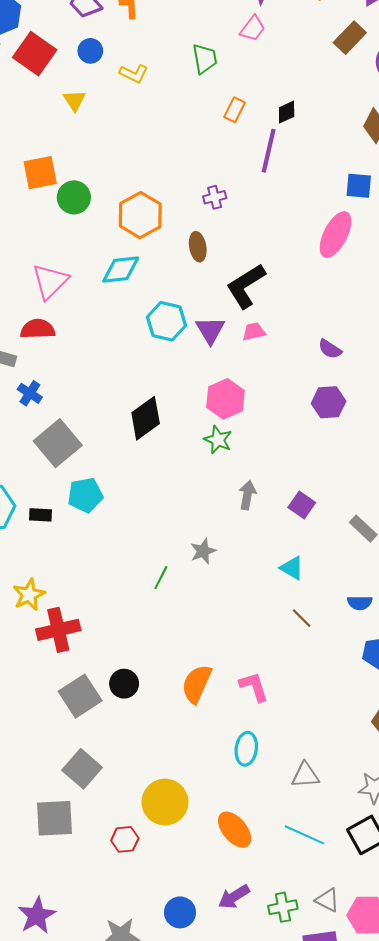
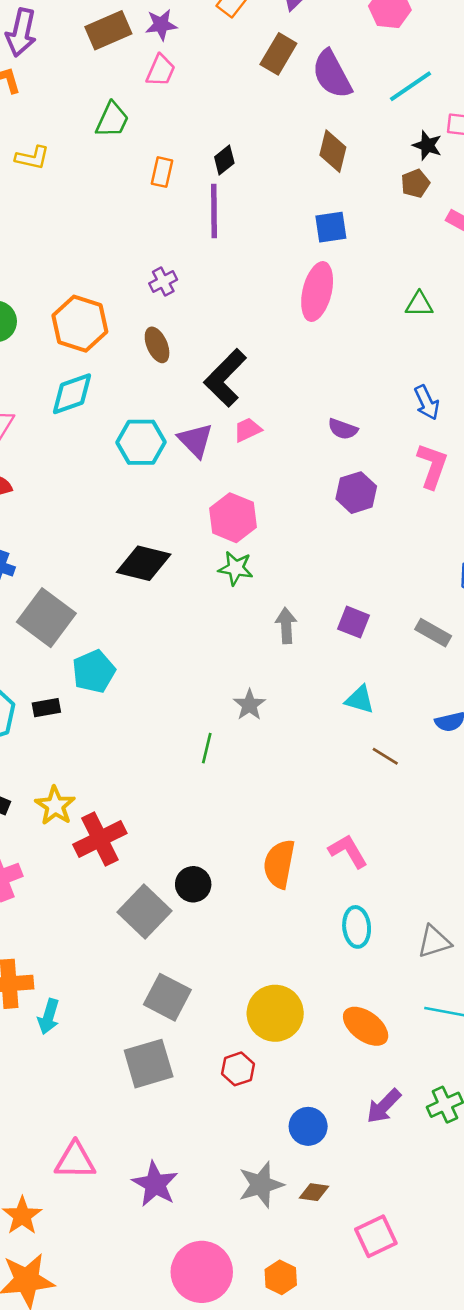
green trapezoid: (205, 59) -> (112, 120), turned 48
black diamond: (146, 418) -> (144, 563), turned 63
blue circle: (180, 912) -> (308, 1126), moved

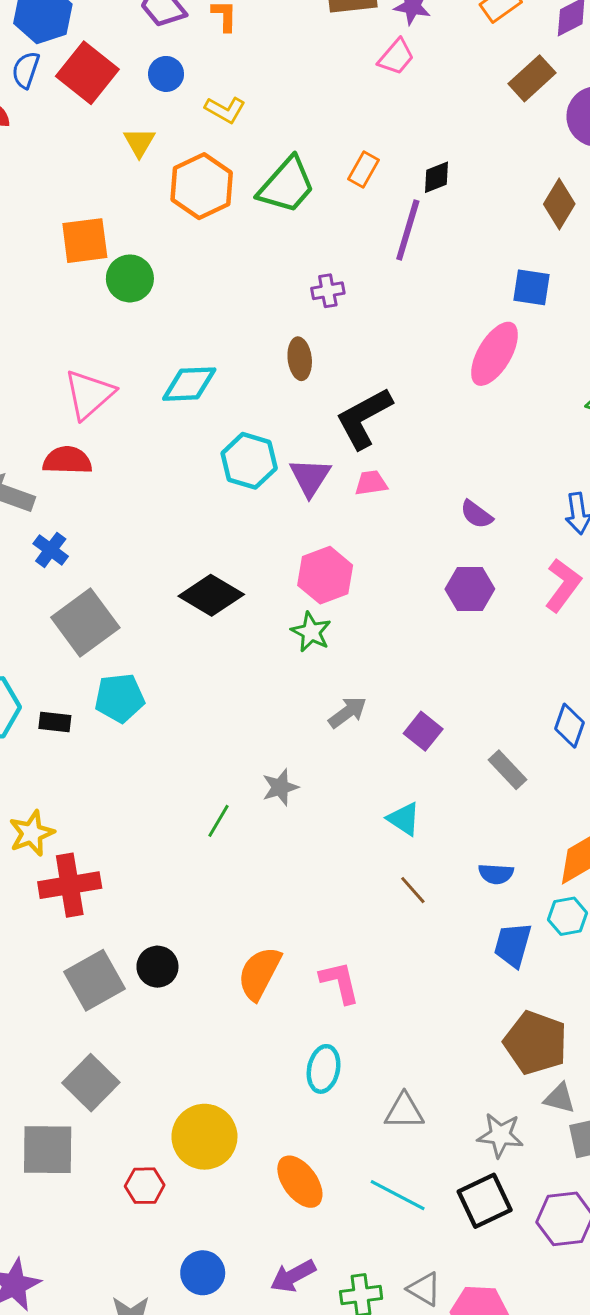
green trapezoid: (112, 120) -> (287, 185), moved, size x1.4
orange hexagon: (80, 324) -> (202, 186), moved
gray arrow: (286, 626) -> (347, 712), turned 40

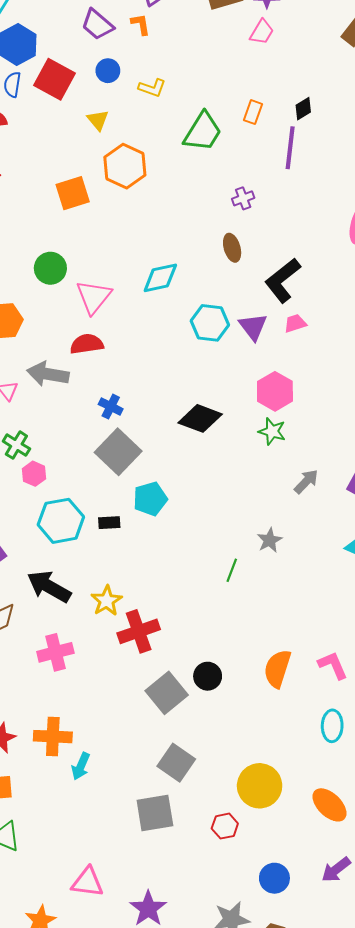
orange hexagon: (202, 186) -> (125, 166), moved
green circle: (130, 278) -> (50, 268), moved
blue cross: (51, 550) -> (111, 407), moved

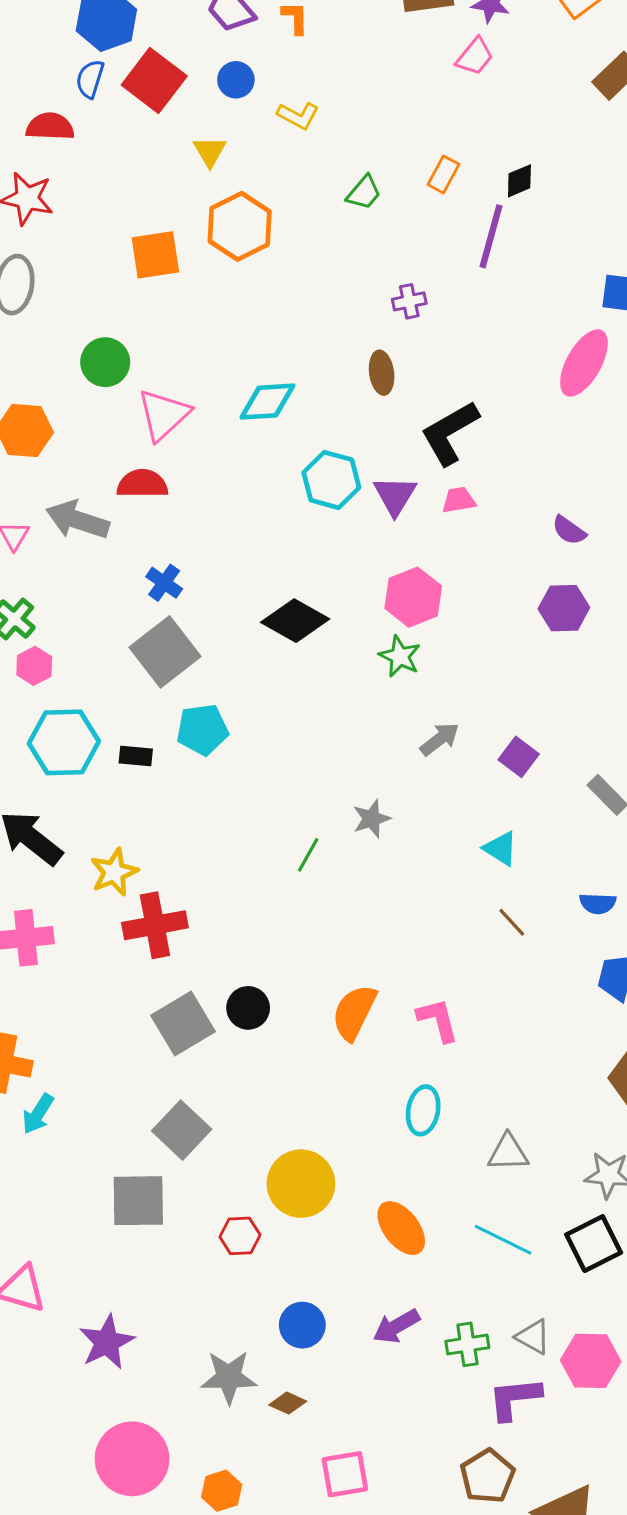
green trapezoid: (203, 132) -> (364, 193), size x0.6

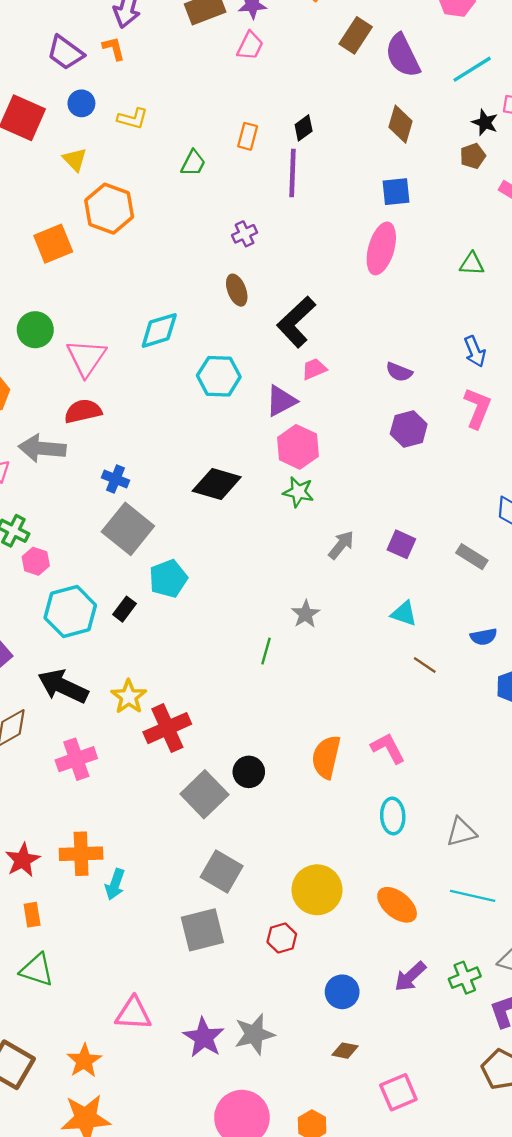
purple triangle: (395, 496) -> (281, 401), moved, turned 44
black rectangle: (136, 756) -> (125, 609), turned -45
gray star: (229, 1377) -> (254, 1034), moved

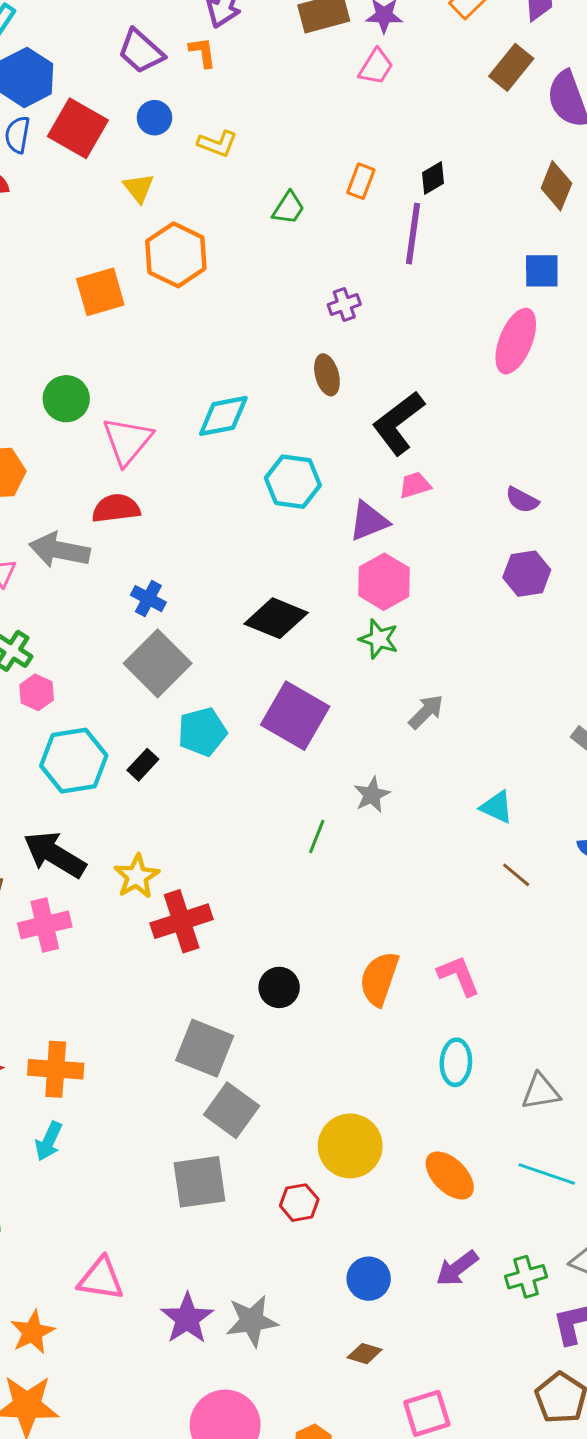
purple square: (401, 544) -> (295, 716), moved, size x1.8
pink cross: (76, 759) -> (45, 925), moved
gray square: (204, 794) -> (205, 1048), moved, turned -30
cyan arrow: (115, 884) -> (49, 1141), moved

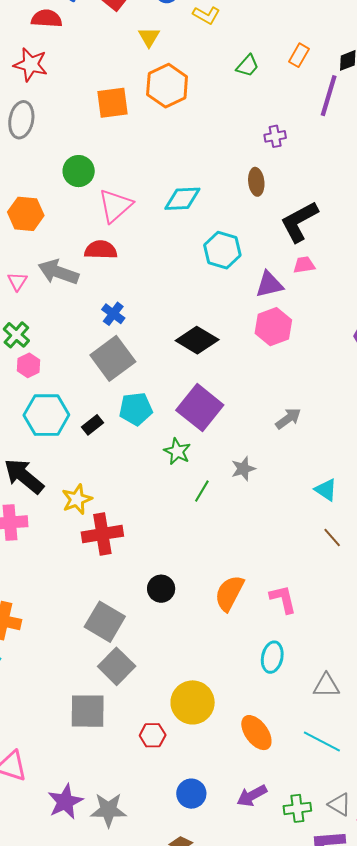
green star: (379, 639) -> (177, 451), moved

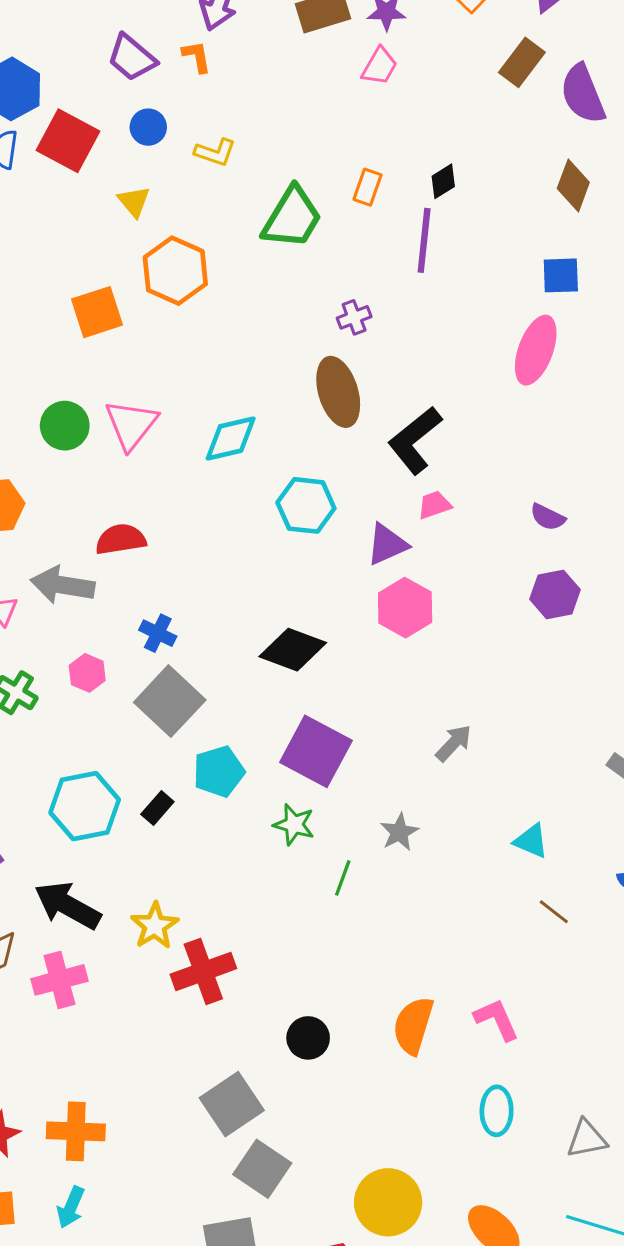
green trapezoid: (248, 66) -> (292, 218), size x1.8
brown ellipse: (256, 182) -> (338, 392), size x1.6
pink triangle: (115, 206) -> (131, 425), moved
pink hexagon: (28, 365) -> (87, 673), moved
gray square: (105, 622) -> (232, 1104), turned 36

